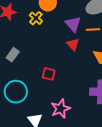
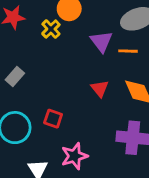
red triangle: (73, 44) -> (100, 88), moved
red square: (49, 74) -> (53, 119), moved

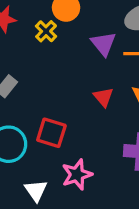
red square: (53, 119) -> (51, 133), size x1.4

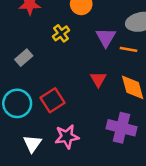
yellow cross: (46, 31) -> (61, 33), moved
red square: (51, 133) -> (53, 100), turned 30

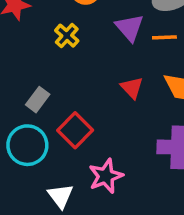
gray rectangle: (24, 58) -> (38, 100), moved

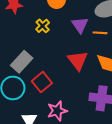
red triangle: (132, 88) -> (78, 60), size x1.5
gray rectangle: (38, 100) -> (22, 62), size x1.5

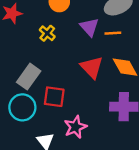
red square: (42, 82) -> (54, 97), turned -36

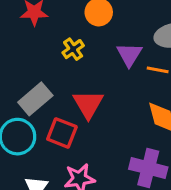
red triangle: (92, 67) -> (88, 104), moved

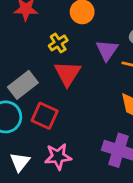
red triangle: (88, 104) -> (68, 73), moved

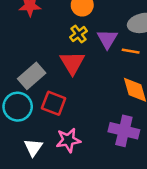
yellow cross: (58, 43) -> (79, 34), moved

